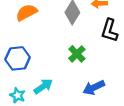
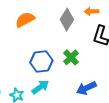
blue hexagon: (18, 58) -> (41, 61), moved

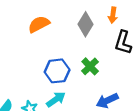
orange arrow: (91, 11) -> (113, 15), turned -80

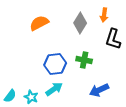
green cross: (90, 66) -> (84, 60), turned -35

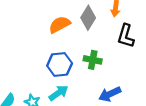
orange semicircle: (39, 23) -> (60, 25), moved

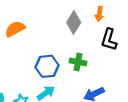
orange semicircle: (60, 25) -> (15, 29), moved

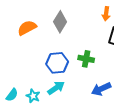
gray diamond: (74, 22) -> (60, 22), moved

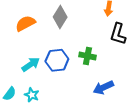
cyan arrow: (56, 88) -> (31, 64), moved

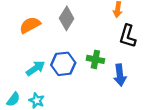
blue arrow: (103, 88) -> (120, 75), moved, turned -72

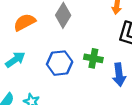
cyan arrow: (36, 68) -> (15, 60), moved

